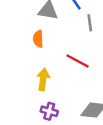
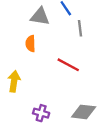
yellow arrow: (43, 79) -> (14, 81), moved

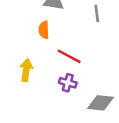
red line: (68, 65) -> (69, 56), moved
purple cross: (41, 113) -> (68, 83), moved

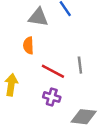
gray line: (97, 13) -> (80, 65), moved

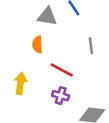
gray line: (80, 65) -> (91, 46), moved

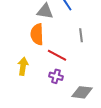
orange semicircle: (37, 44) -> (37, 34), size x1.5

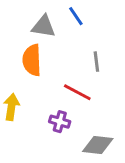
red line: (57, 55) -> (77, 92), moved

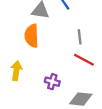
red line: (77, 92) -> (84, 60), moved

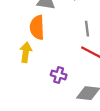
yellow arrow: (16, 71) -> (26, 52), moved

